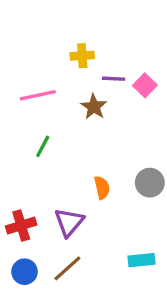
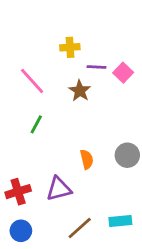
pink line: (38, 95) -> (32, 81), turned 60
purple triangle: (69, 222) -> (59, 189), turned 36
brown line: (67, 268) -> (80, 228), moved

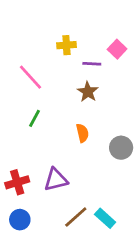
pink square: (123, 73) -> (117, 49), moved
brown star: (80, 91) -> (88, 92), moved
orange semicircle: (87, 159) -> (82, 133), moved
cyan rectangle: (120, 221) -> (105, 218), moved, turned 48

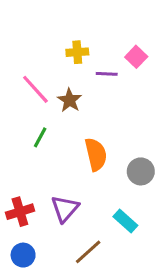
brown star: (88, 92) -> (70, 100), moved
orange semicircle: (82, 133) -> (96, 154), size x1.5
purple triangle: (56, 180) -> (65, 209), turned -35
cyan rectangle: (105, 218) -> (125, 221), moved

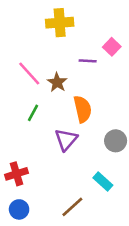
yellow cross: (77, 52) -> (60, 23), moved, size x1.5
orange semicircle: (96, 154) -> (83, 109), moved
purple triangle: (65, 209) -> (66, 140), moved

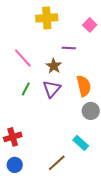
pink square: (112, 47) -> (90, 25), moved
brown star: (57, 82) -> (54, 66), moved
orange semicircle: (83, 109) -> (84, 86), moved
purple triangle: (66, 140) -> (52, 89), moved

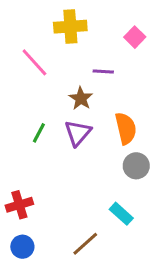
pink line: (23, 58) -> (34, 62), moved

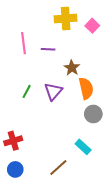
yellow cross: (70, 27) -> (66, 18), moved
pink line: (34, 62) -> (23, 43), turned 35
purple line: (103, 71) -> (48, 49), moved
brown star: (81, 98) -> (72, 68), moved

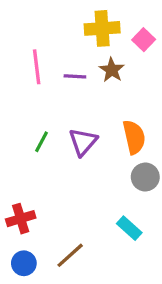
brown star: (72, 68) -> (112, 70), moved
brown line: (58, 167) -> (70, 255), moved

